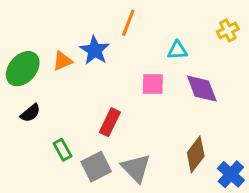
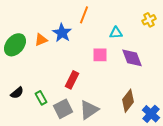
black semicircle: (30, 113) -> (17, 93), moved
gray triangle: (136, 168) -> (89, 110), turned 40

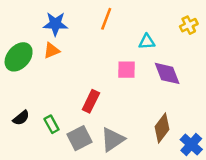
blue star: (62, 33) -> (55, 24), moved, turned -30

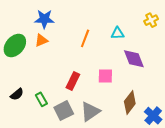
orange line: (106, 19) -> (85, 38), moved
pink square: (126, 70) -> (105, 76), moved

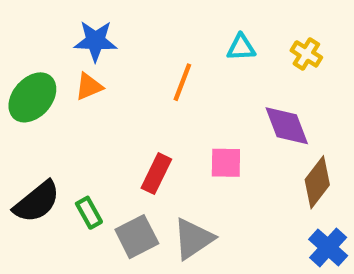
yellow cross: (151, 20) -> (306, 54), moved, turned -32
cyan triangle: (118, 33) -> (241, 47), moved
black semicircle: (17, 94) -> (37, 202), size x1.6
brown diamond: (130, 102) -> (317, 182), moved

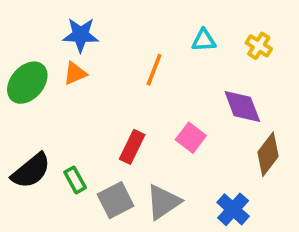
pink square: (226, 163) -> (191, 138), turned 36
blue cross: (328, 247) -> (233, 209), moved

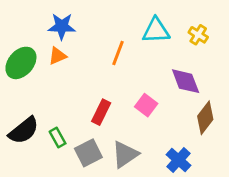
cyan triangle: (204, 40) -> (156, 31), size x1.5

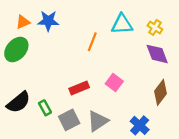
orange triangle: (58, 56) -> (23, 22), moved
purple diamond: (186, 81) -> (157, 54), moved
red rectangle: (101, 112) -> (79, 88), turned 42

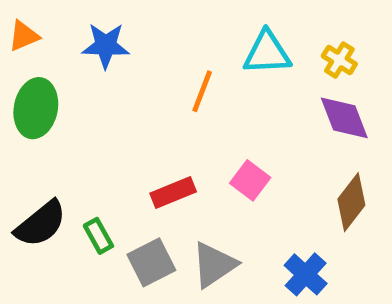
orange triangle: (23, 22) -> (24, 36), moved
green ellipse: (16, 49) -> (36, 108), turned -30

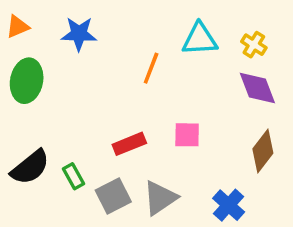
pink square: (250, 180) -> (187, 135), turned -36

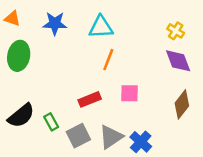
orange triangle: (18, 27) -> (12, 18), turned 42
cyan triangle: (200, 39) -> (101, 27), moved
orange line: (151, 68) -> (108, 60), moved
blue cross: (229, 205) -> (141, 142), moved

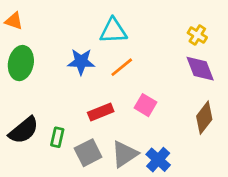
blue star: (55, 23) -> (81, 62), moved
orange line: (108, 60) -> (122, 67), turned 30
pink square: (130, 93) -> (146, 105), turned 30
green rectangle: (51, 122) -> (57, 137), turned 42

